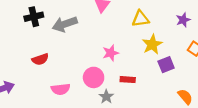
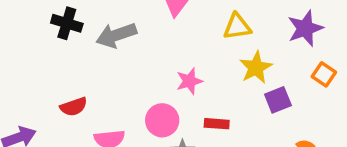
black cross: (34, 17) -> (67, 23), turned 30
purple star: (183, 20) -> (305, 28), size x1.5
red semicircle: (40, 59) -> (74, 107), moved

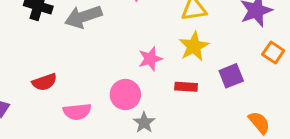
yellow star: (256, 68) -> (194, 46), moved
red rectangle: (217, 124) -> (186, 87), moved

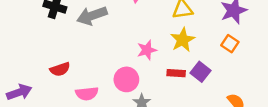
orange square: (273, 53) -> (230, 44), moved
purple square: (231, 76) -> (200, 72), moved, turned -30

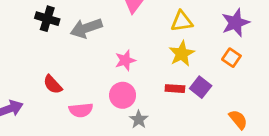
pink star: (147, 50) -> (125, 60), moved
red semicircle: (60, 69) -> (53, 85), turned 66

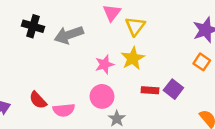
yellow triangle: (182, 21) -> (135, 26), moved, turned -45
yellow star: (182, 54) -> (133, 58), moved
red semicircle: (53, 85) -> (38, 100), moved

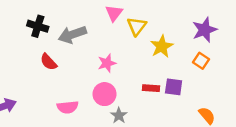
yellow star: (133, 58) -> (162, 46), moved
purple square: (173, 89) -> (174, 87), turned -30
red semicircle: (38, 100) -> (49, 62), moved

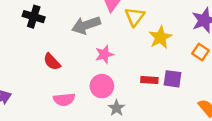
gray arrow: (72, 35) -> (86, 25), moved
red semicircle: (49, 62) -> (52, 62), moved

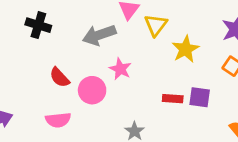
pink star: (104, 54) -> (120, 69), turned -30
pink circle: (102, 86) -> (92, 90), moved
pink semicircle: (64, 99) -> (58, 120), moved

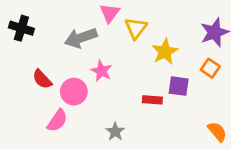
purple square: (200, 97) -> (179, 86), moved
pink semicircle: (58, 120) -> (57, 121), moved, turned -50

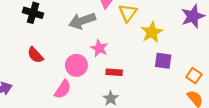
orange square: (210, 68) -> (194, 76), moved
red semicircle: (42, 79) -> (35, 55), moved
red rectangle: (152, 100) -> (114, 72), moved

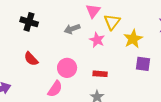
gray arrow: (82, 21) -> (72, 29), size x0.7
pink star: (99, 48) -> (97, 40), moved

